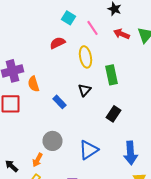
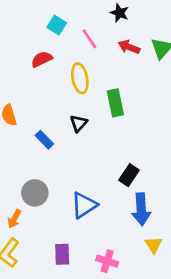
black rectangle: (114, 114) -> (129, 175), moved

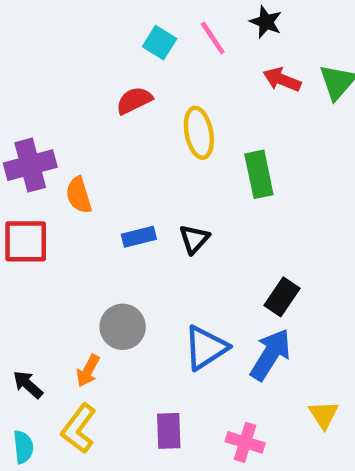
pink line: (89, 39) -> (213, 38), moved
black triangle: (79, 123) -> (194, 239), moved
blue rectangle: (44, 140) -> (139, 237), turned -60
blue arrow: (141, 209) -> (270, 355), moved, turned -144

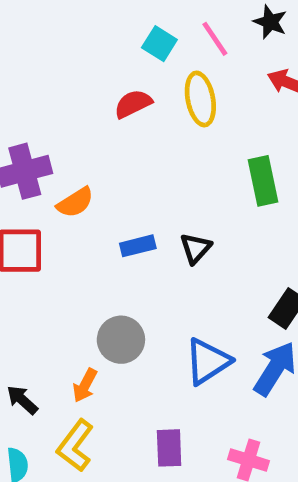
yellow ellipse: (199, 133) -> (200, 99), moved
orange semicircle: (79, 195) -> (75, 202), turned -105

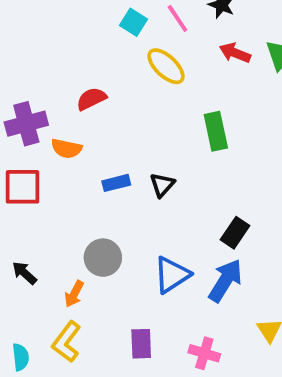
yellow ellipse: (200, 99) -> (166, 66), turned -36
red semicircle: (133, 104) -> (91, 99), moved
orange semicircle: (75, 202) -> (67, 149), turned 44
black arrow: (22, 400) -> (24, 273), moved

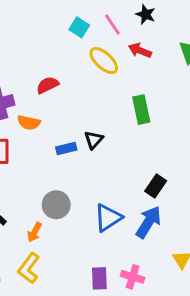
red arrow: (235, 53) -> (140, 50), moved
black triangle: (162, 185) -> (94, 140), moved
purple rectangle: (141, 344) -> (99, 278), moved

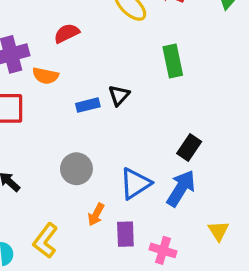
orange arrow: (35, 232) -> (96, 214), moved
purple rectangle: (99, 278) -> (125, 234), moved

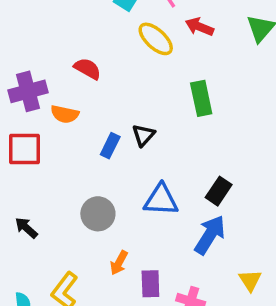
red semicircle: (67, 33) -> (87, 69), turned 55
blue rectangle: (88, 105) -> (110, 146), turned -50
blue triangle: (135, 183) -> (161, 200), moved, turned 36

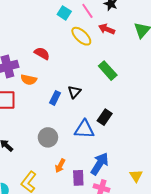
green rectangle: (201, 98) -> (108, 71), turned -30
black rectangle: (219, 191) -> (105, 117), moved
blue arrow: (210, 235) -> (100, 164), moved

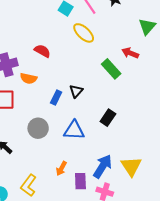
red arrow: (107, 29) -> (130, 53), moved
blue triangle: (84, 129) -> (74, 130), moved
gray circle: (48, 137) -> (38, 128), moved
yellow triangle: (136, 176) -> (131, 166), moved, size x1.5

